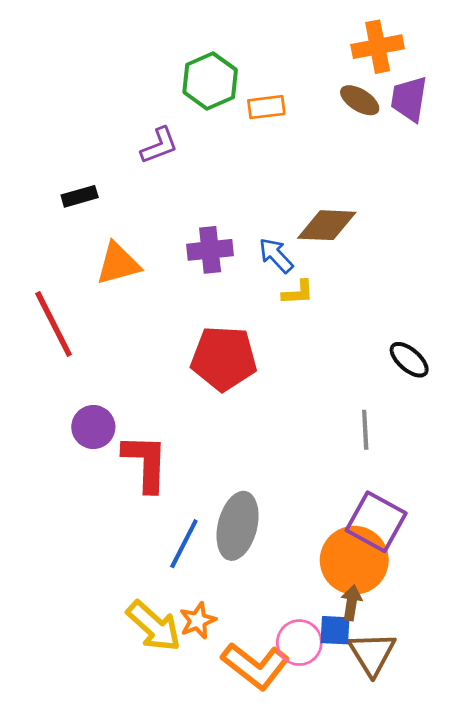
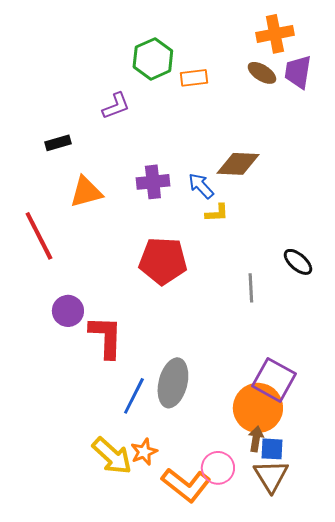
gray line: (365, 430) -> (251, 288), moved
blue square: (335, 630) -> (272, 449), moved

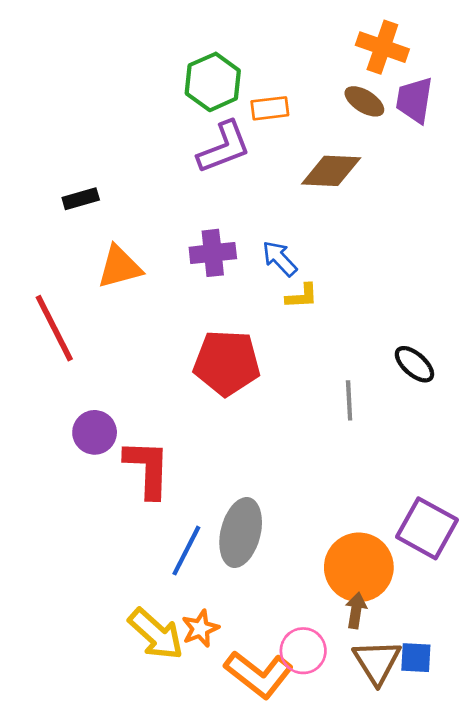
orange cross: (275, 34) -> (382, 47), turned 30
purple L-shape: (116, 106) -> (224, 147), moved, size x1.4
brown diamond: (238, 164) -> (331, 171), moved
purple square: (274, 380) -> (427, 528), moved
blue square: (272, 449) -> (416, 658), moved

